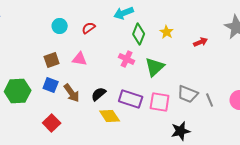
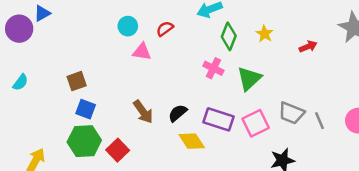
pink triangle: (80, 59) -> (142, 52), moved
brown square: (52, 60) -> (77, 81), moved
blue square: (51, 85) -> (86, 109), moved
green hexagon: (18, 91) -> (84, 141), moved
pink square: (160, 102) -> (256, 123), turned -35

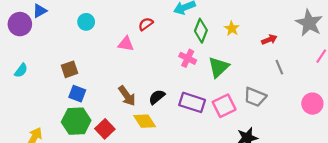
cyan circle: (128, 26) -> (86, 22), moved
gray line: (320, 121) -> (279, 67), moved
yellow diamond: (192, 141) -> (145, 121), moved

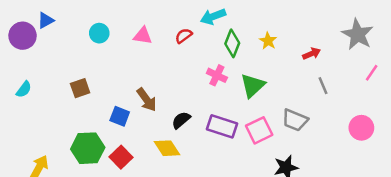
red semicircle: (146, 24) -> (184, 36), moved
pink triangle: (126, 44) -> (143, 36), moved
blue square: (77, 94) -> (120, 116), moved
brown arrow: (127, 96) -> (147, 100), moved

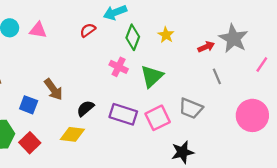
gray star: (358, 34) -> (233, 38), moved
pink triangle: (143, 36) -> (38, 30), moved
pink circle: (361, 128) -> (252, 115), size x1.4
yellow diamond: (167, 148) -> (72, 134), turned -50

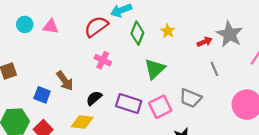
red semicircle: (88, 30) -> (96, 27), size x1.6
pink cross: (119, 67) -> (103, 60), moved

